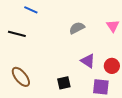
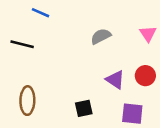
red circle: (112, 66) -> (145, 76), moved
brown ellipse: (21, 77) -> (27, 101), turned 40

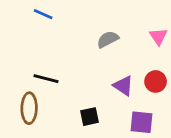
black line: (22, 44) -> (46, 79), moved

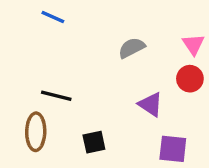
red circle: (156, 81) -> (190, 79), moved
black square: (90, 117) -> (94, 142), moved

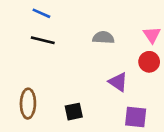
gray semicircle: (132, 48) -> (103, 38), turned 30
black line: (56, 96) -> (43, 40), moved

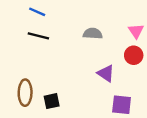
black square: (74, 112) -> (52, 101), moved

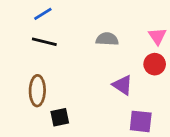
blue line: (37, 12) -> (43, 14), turned -56
brown ellipse: (25, 93) -> (37, 91), moved

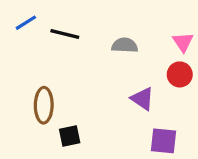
blue line: (43, 14) -> (26, 23), moved
black line: (44, 42) -> (65, 34), moved

